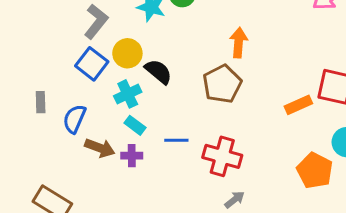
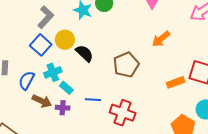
orange arrow: (239, 43) -> (161, 39), moved, turned -138
cyan cross: (128, 94) -> (53, 72), moved

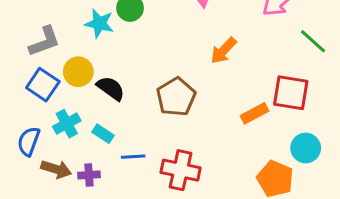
gray L-shape: (46, 17) -> (44, 41), turned 35
cyan rectangle: (66, 88) -> (103, 134), moved

